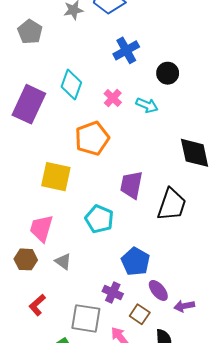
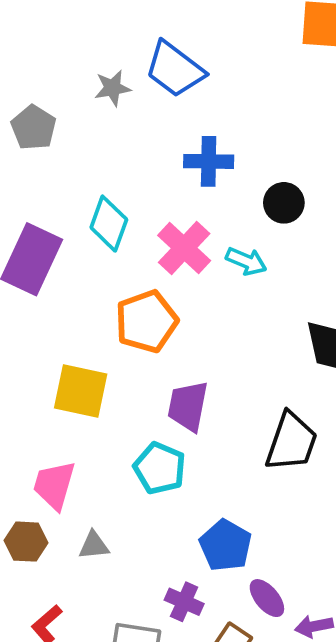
blue cross: (126, 50) -> (209, 161), turned 30
pink cross: (113, 98) -> (184, 248), size x1.6
purple trapezoid: (131, 185) -> (188, 406), moved
gray triangle: (63, 261) -> (94, 545), turned -42

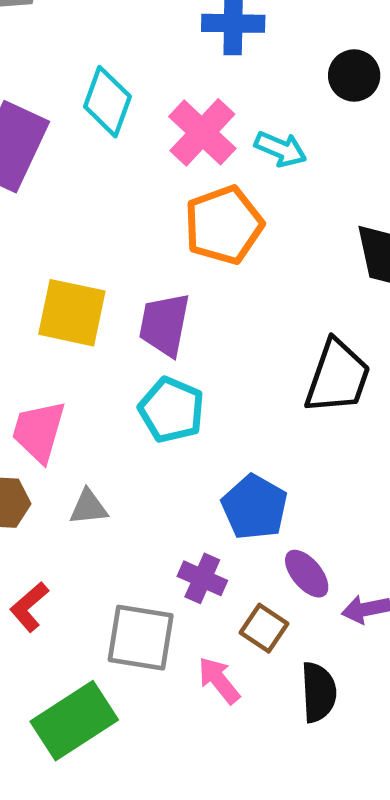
black circle: (284, 203) -> (354, 76), moved
orange pentagon: (146, 321) -> (224, 225), moved
purple trapezoid: (188, 406) -> (164, 325), moved

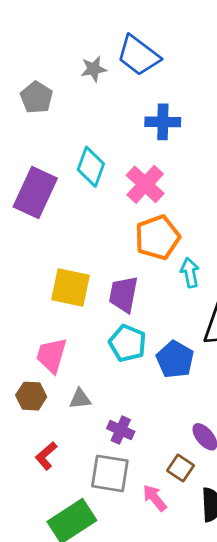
cyan arrow: (281, 149) -> (190, 273), moved, turned -124
blue pentagon: (255, 507) -> (175, 359), moved
purple cross: (202, 578) -> (121, 430), moved

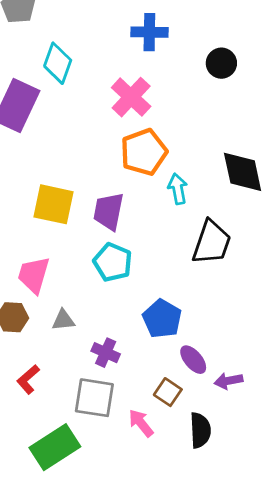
cyan diamond: (91, 167) -> (58, 63), moved
blue pentagon: (175, 359) -> (162, 319), moved

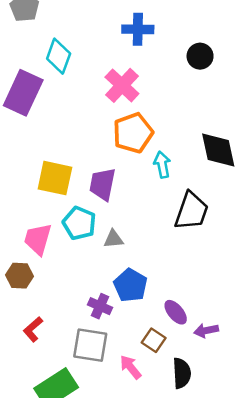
cyan pentagon: (113, 262) -> (79, 223), moved
blue pentagon: (162, 319) -> (130, 285), moved
gray triangle: (63, 320) -> (113, 239), moved

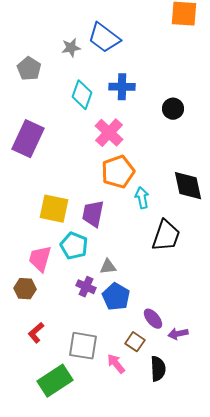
cyan diamond: (59, 56) -> (82, 95), moved
gray triangle: (113, 239) -> (108, 267), moved
purple cross: (100, 306) -> (86, 287), moved

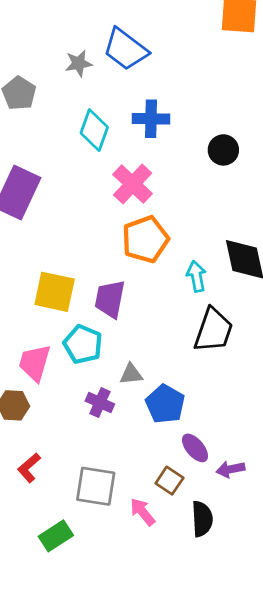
cyan arrow: (142, 198) -> (196, 276), moved
blue pentagon: (116, 297) -> (165, 404), moved
green rectangle: (55, 381) -> (56, 536), size x0.7

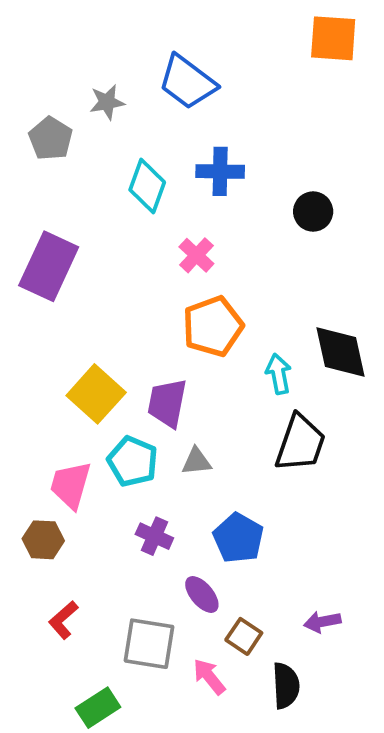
gray star: (79, 63) -> (107, 102), moved
pink cross: (133, 184) -> (196, 255), size x0.7
yellow square: (55, 292) -> (96, 394), turned 30
gray triangle: (131, 374) -> (196, 461), moved
purple ellipse: (195, 448) -> (202, 594), moved

